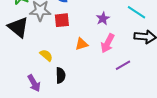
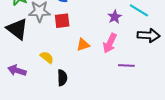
purple star: (103, 18) -> (115, 17), moved
purple line: (123, 65) -> (126, 66), turned 35
purple arrow: (34, 83) -> (17, 70), moved, turned 138

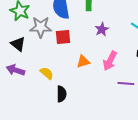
purple star: (115, 17) -> (102, 29), moved
black triangle: (17, 29) -> (18, 44), size x0.7
purple arrow: (17, 70) -> (16, 70), moved

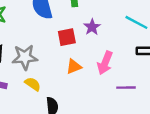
gray star: (41, 27) -> (25, 57), moved
red square: (63, 37) -> (67, 37), moved

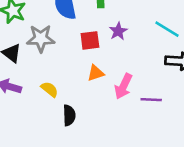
gray star: (25, 57) -> (41, 38), moved
pink arrow: (105, 63) -> (123, 86), moved

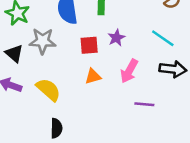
pink arrow: (123, 86) -> (129, 71), moved
yellow semicircle: (49, 89) -> (48, 90), size x1.5
black semicircle: (69, 115) -> (56, 128), moved

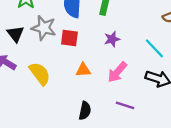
red square: (89, 45) -> (69, 38), moved
black semicircle: (56, 128) -> (85, 111), moved

